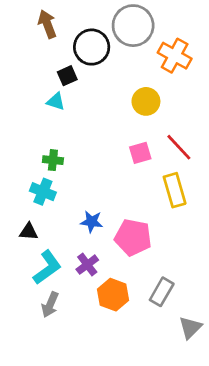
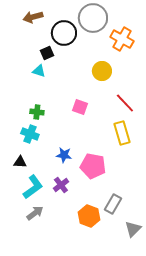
brown arrow: (47, 24) -> (33, 17), turned -84
pink square: (140, 153) -> (80, 107), moved, turned 35
orange hexagon: (113, 295) -> (89, 216), moved
gray arrow: (50, 305) -> (35, 213), turned -150

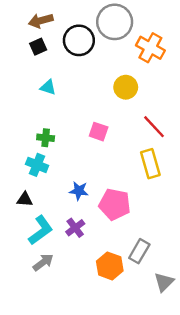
black square: (47, 53) -> (38, 47), moved

